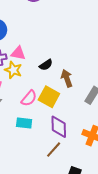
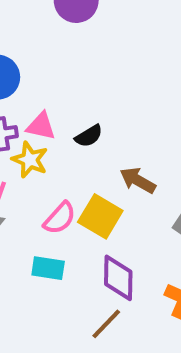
black semicircle: (46, 65) -> (89, 136), moved
brown arrow: (67, 78) -> (138, 180), turned -42

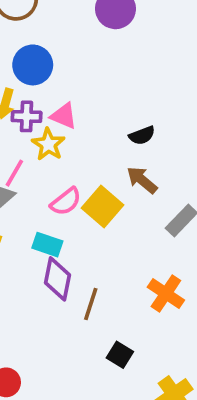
black semicircle: (89, 136) -> (142, 135), moved
purple diamond: (118, 278) -> (57, 279), moved
brown line: (106, 324) -> (91, 304), turned -36

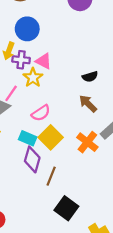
yellow square: (103, 206) -> (51, 137), moved
orange cross: (166, 294) -> (87, 142), moved
black square: (120, 355) -> (66, 208), size x1.5

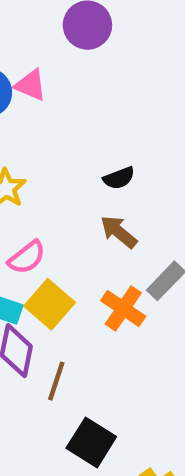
pink triangle: (44, 61) -> (31, 85), moved

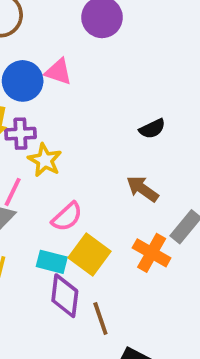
black semicircle: (119, 178) -> (152, 129), moved
brown line: (56, 381) -> (100, 319), turned -32

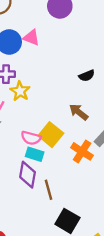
pink semicircle: (67, 217) -> (31, 138), moved, turned 54
yellow square: (89, 254) -> (51, 135), moved
cyan rectangle: (52, 262) -> (35, 154), moved

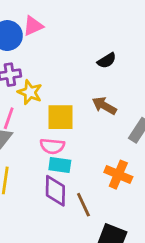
pink triangle: (31, 38) -> (33, 26), turned -36
yellow square: (51, 135) -> (61, 117), moved, turned -30
orange cross: (82, 151) -> (118, 175), moved

